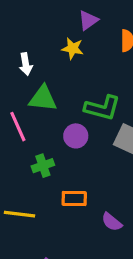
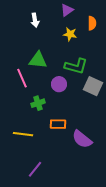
yellow star: (73, 48) -> (70, 34), moved
white arrow: (26, 64) -> (35, 20), moved
purple semicircle: (112, 222) -> (82, 139), size x1.5

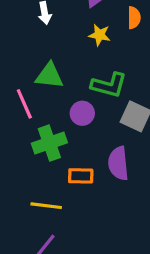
green cross: (38, 103) -> (49, 143), size x1.5
yellow line: (23, 134) -> (46, 206), moved
purple semicircle: (82, 139) -> (118, 163), moved, turned 45

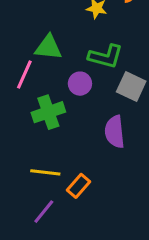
pink line: (24, 104) -> (24, 75), turned 48
orange rectangle: (81, 176) -> (78, 186), moved, turned -50

